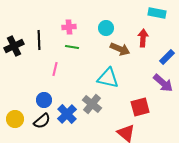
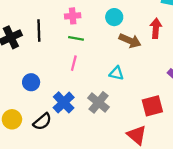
pink line: (55, 69) -> (74, 63), moved
cyan triangle: (108, 78) -> (116, 73), size x0.6
blue circle: (44, 100) -> (31, 82), moved
blue cross: (67, 114) -> (64, 102), moved

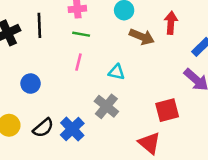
cyan triangle: (116, 73) -> (117, 72), moved
blue cross: (64, 102) -> (72, 129), moved

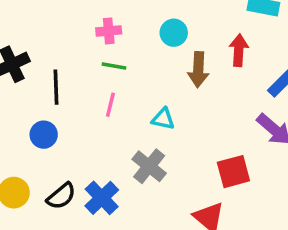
black line: (39, 25) -> (56, 87), moved
brown arrow: (142, 37) -> (198, 70), turned 70

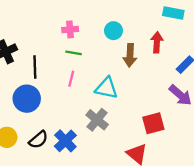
cyan triangle: (163, 119) -> (106, 88), size x1.5
blue circle: (44, 135) -> (27, 99), size x1.5

